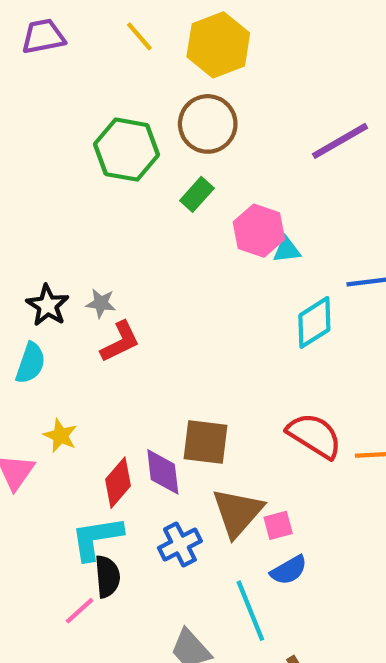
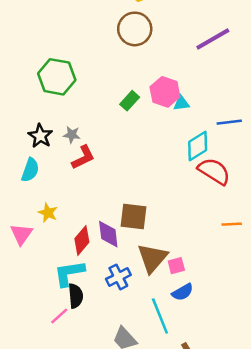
green hexagon: (127, 150) -> (57, 77), moved
green rectangle: (197, 194) -> (130, 101), moved
red semicircle: (314, 436) -> (214, 171), moved

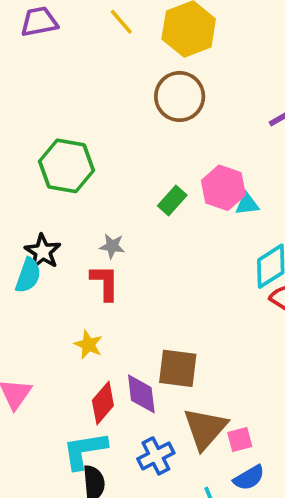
gray star: (72, 135) -> (112, 246), moved
red L-shape: (83, 157) -> (105, 283), turned -64
cyan semicircle: (30, 170) -> (28, 275), moved
yellow star: (48, 213) -> (88, 345), moved

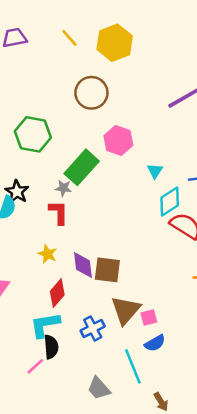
brown circle: (180, 97) -> (91, 93), moved
pink hexagon: (223, 188) -> (118, 140), moved
green rectangle: (172, 201) -> (82, 167), moved, size x1.8
cyan triangle: (247, 204) -> (155, 171), moved, turned -49
purple diamond: (141, 394) -> (83, 265), moved

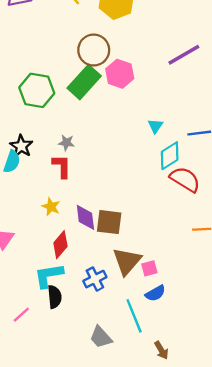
pink hexagon: (118, 140) -> (120, 74), moved
green rectangle: (82, 167) -> (84, 82), moved
pink line: (35, 366) -> (21, 315), moved

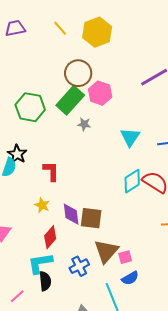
cyan triangle: (155, 126) -> (130, 137), size x1.5
gray star: (66, 143) -> (84, 124), moved
cyan diamond: (170, 156) -> (132, 181), moved

